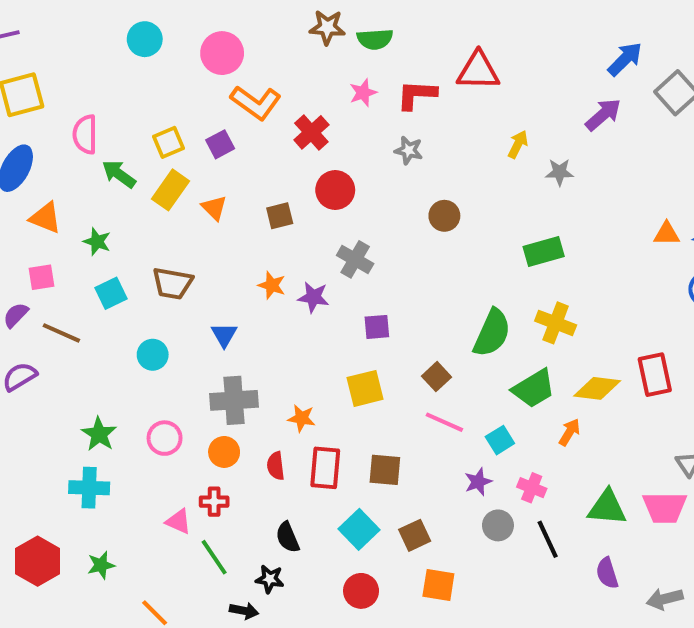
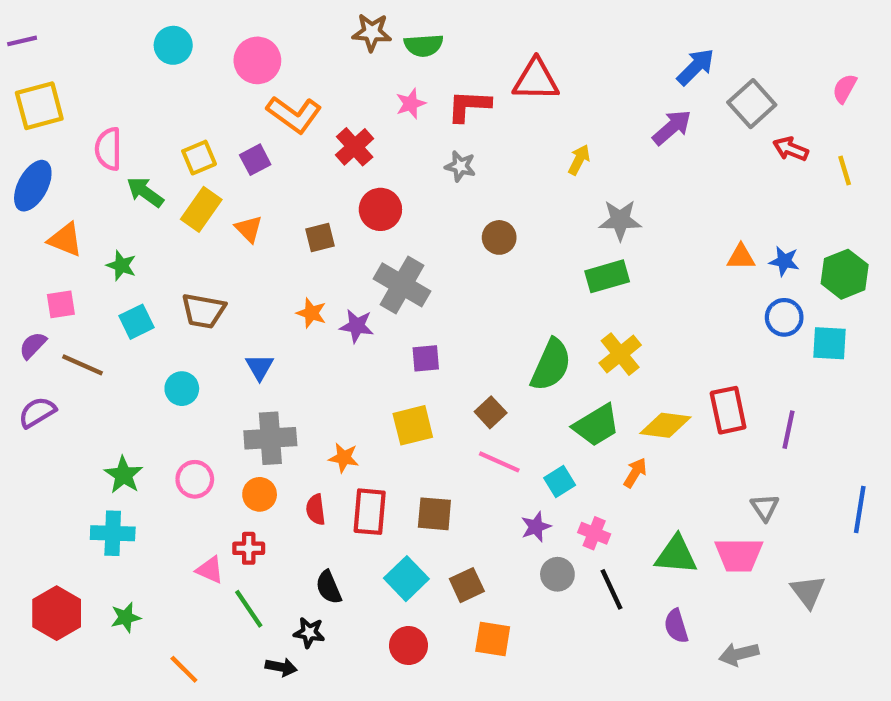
gray star: (560, 172) -> (620, 220), moved, size x1.4
gray cross: (355, 259) -> (402, 285), size x1.4
yellow cross: (556, 323) -> (620, 354), turned 30

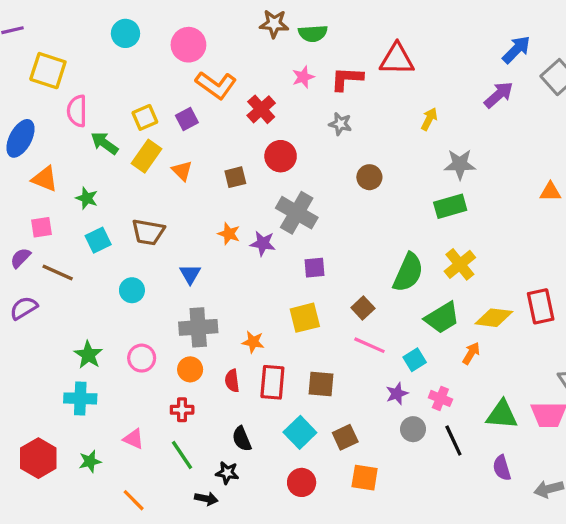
yellow square: (39, 106) -> (48, 71), moved, turned 33
pink triangle: (210, 570) -> (134, 439), moved

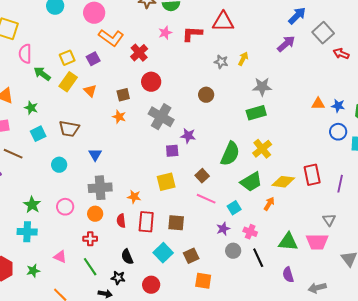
gray star: (340, 124) -> (221, 62), moved
orange star: (229, 234) -> (119, 117), moved
purple star: (263, 243) -> (188, 136), moved
red circle: (302, 482) -> (151, 285), moved

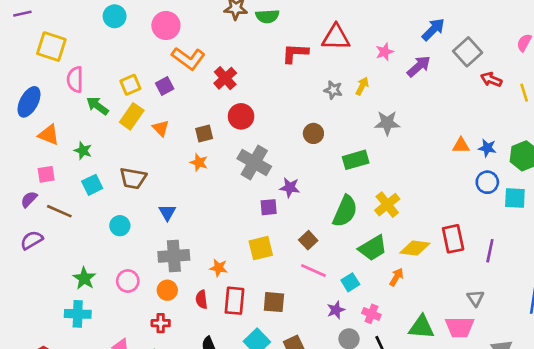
pink star: (165, 33) -> (385, 52), moved
green rectangle: (256, 113) -> (356, 160), moved

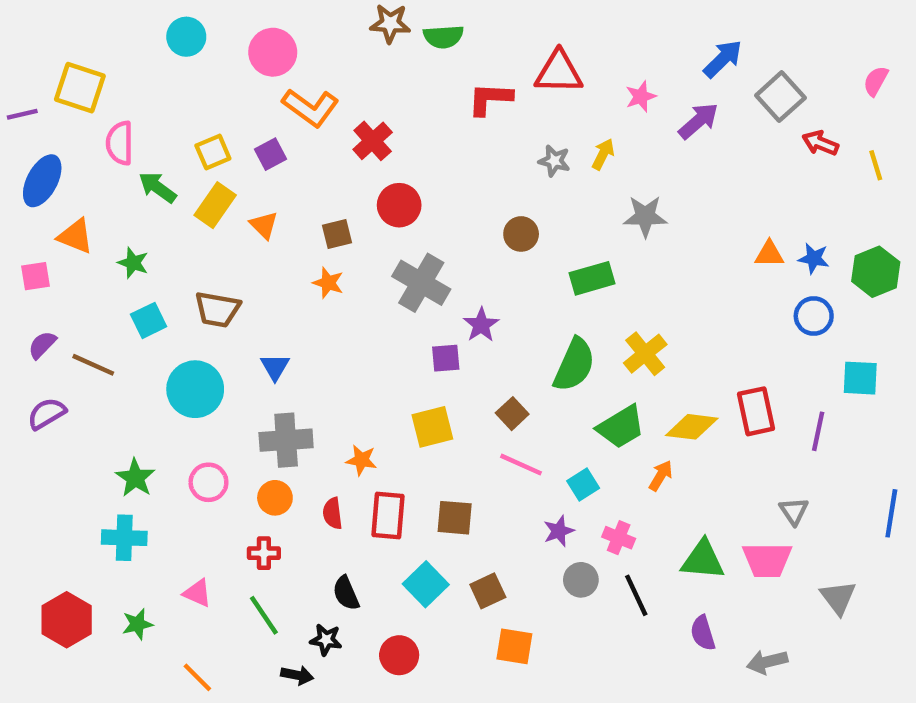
purple line: (22, 14) -> (22, 114), moved
pink square: (46, 174) -> (36, 276), moved
purple star: (290, 187) -> (481, 325), turned 30
cyan square: (515, 198) -> (860, 378), moved
cyan circle: (120, 226) -> (195, 389), size x1.6

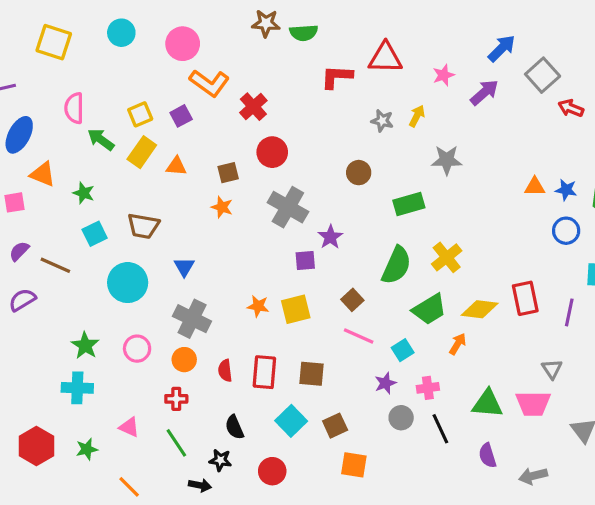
yellow square: (80, 88) -> (54, 42), moved
orange triangle: (264, 225) -> (176, 166), turned -40
gray cross: (286, 440) -> (192, 319), turned 30
orange star: (361, 460) -> (258, 306), moved
pink cross: (619, 538) -> (428, 388), turned -30

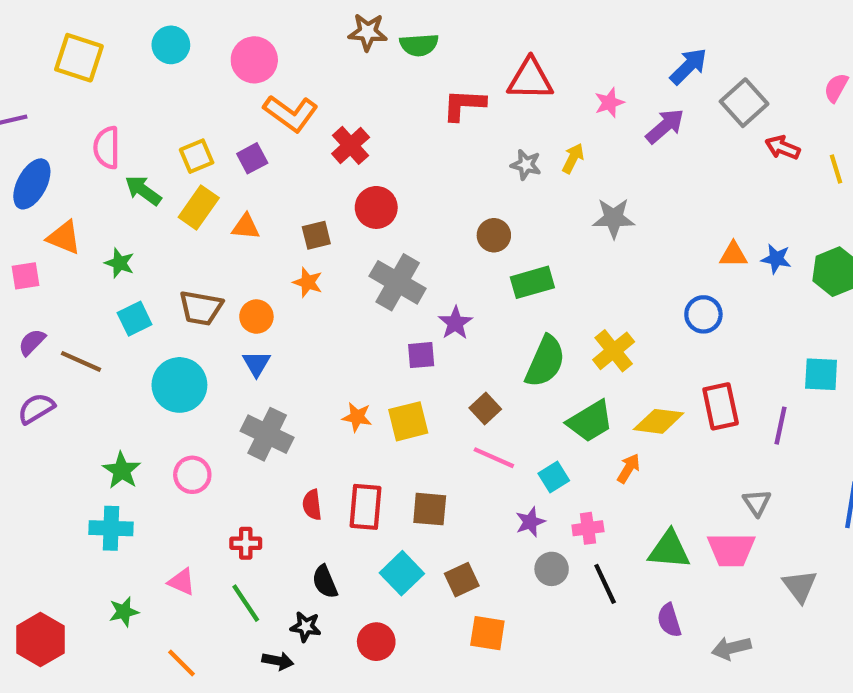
green rectangle: (409, 204) -> (532, 282), moved
blue circle: (566, 231) -> (703, 314), moved
orange circle: (184, 360) -> (256, 317), moved
red hexagon: (36, 446) -> (40, 639), moved

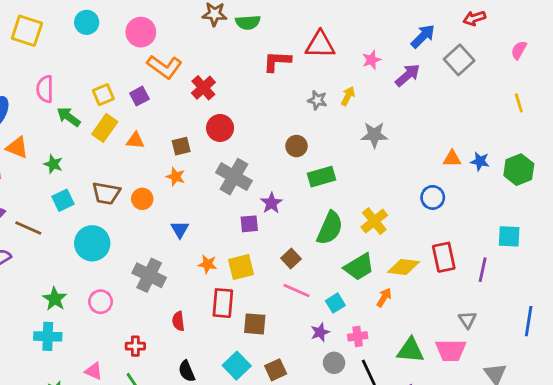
red arrow: (783, 148) -> (474, 18), moved, turned -40
blue triangle: (256, 364) -> (180, 229), moved
red rectangle: (366, 507) -> (223, 303), moved

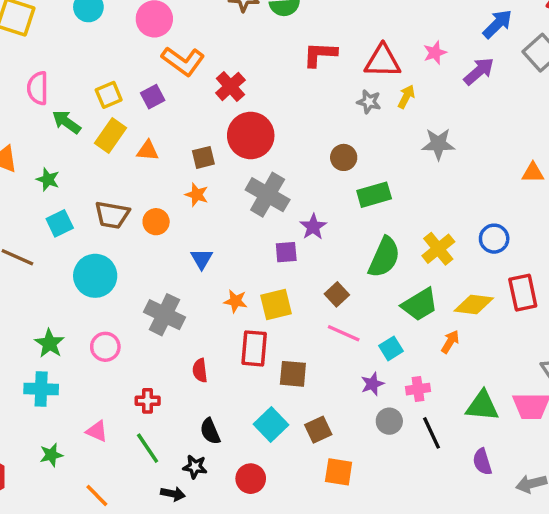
red triangle: (320, 45) -> (383, 61), moved
red circle: (220, 128) -> (251, 135), size x1.4
blue circle: (433, 197) -> (494, 239), moved

